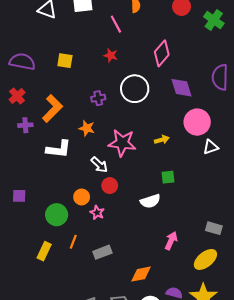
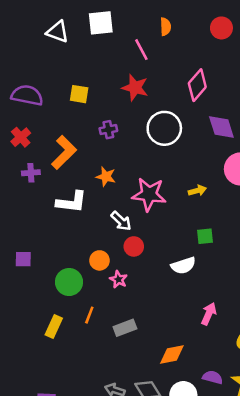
red star: (111, 55) -> (135, 88), size x1.5
purple cross: (98, 98) -> (108, 130), moved

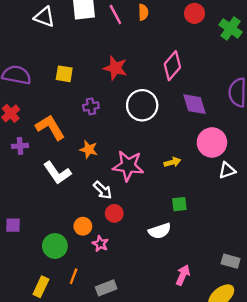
pink line: (141, 50) -> (115, 15), moved
orange L-shape: (64, 152) -> (50, 127), turned -76
white L-shape: (72, 202) -> (57, 173), turned 48

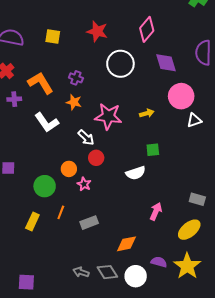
purple cross: (91, 106) -> (76, 78), moved, turned 32

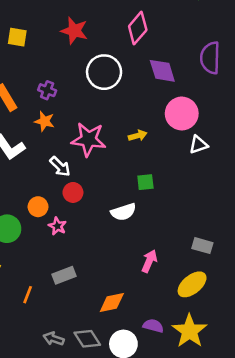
orange line: (61, 212) -> (28, 295), moved

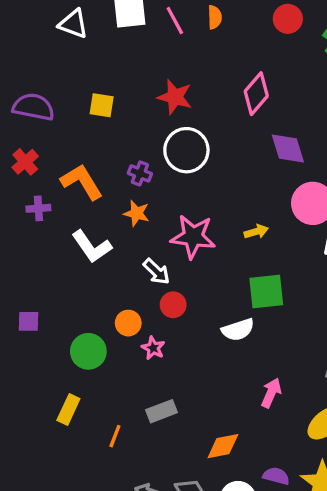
white circle: (104, 72) -> (186, 150), moved
green square: (145, 182) -> (266, 291), size x1.6

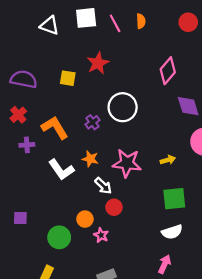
red star: (175, 97) -> (98, 63), moved, turned 30
purple cross: (140, 173) -> (92, 122), turned 32
orange star: (137, 213) -> (90, 159), moved
white semicircle: (238, 330) -> (172, 232), moved
pink arrow: (271, 393) -> (165, 264), moved

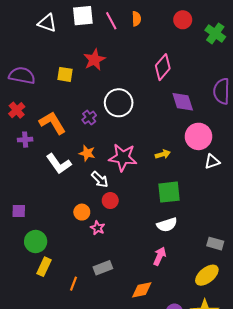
green circle: (59, 237) -> (36, 241), moved

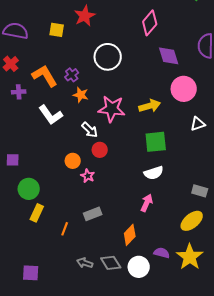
purple cross: (89, 118) -> (72, 75), moved
orange star: (87, 153) -> (81, 95), moved
yellow arrow: (163, 154) -> (150, 106), size x1.5
white triangle: (212, 162) -> (198, 124), moved
orange diamond: (142, 290) -> (130, 235), turned -35

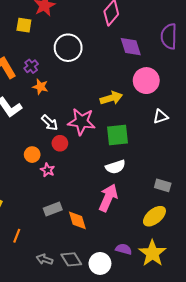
yellow square: (57, 30) -> (24, 25), moved
pink star: (112, 109) -> (81, 122), moved
pink arrow: (147, 203) -> (108, 198), size x1.5
orange line: (65, 229) -> (17, 236), moved
orange diamond: (130, 235) -> (77, 220), moved, turned -60

